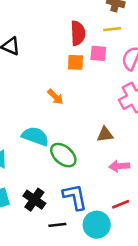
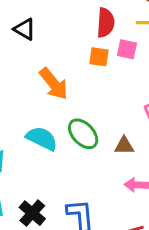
orange arrow: (55, 97) -> (54, 84), moved, size x1.6
green ellipse: (63, 155) -> (83, 134), moved

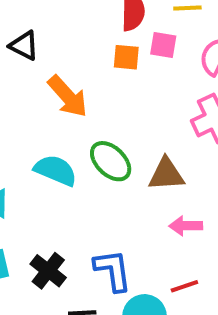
black triangle: (25, 29) -> (24, 46), moved
brown triangle: (124, 146) -> (166, 174), size x1.4

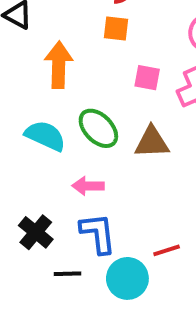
pink square: (163, 45) -> (147, 78), moved
orange arrow: (68, 96) -> (59, 65), turned -138
pink arrow: (186, 226) -> (88, 186), moved

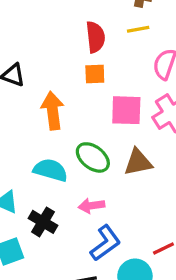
pink square: (147, 78) -> (126, 110), size x1.5
black cross: (36, 232) -> (43, 222), moved
blue L-shape: (98, 233) -> (105, 243), turned 69

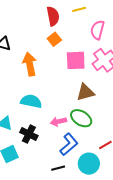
orange square: (95, 74) -> (54, 39), turned -32
green ellipse: (93, 157) -> (81, 118), moved

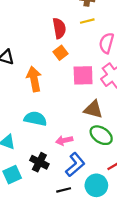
brown triangle: (85, 92) -> (93, 109), turned 30
green ellipse: (81, 118) -> (101, 135), moved
black cross: (29, 134) -> (39, 162), moved

